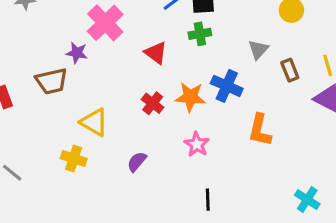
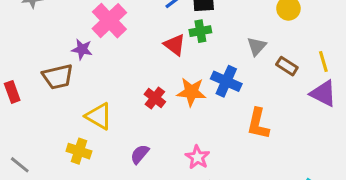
red triangle: (156, 53) -> (175, 45), moved
brown rectangle: (290, 70) -> (287, 66), turned -35
pink star: (197, 144) -> (197, 157), moved

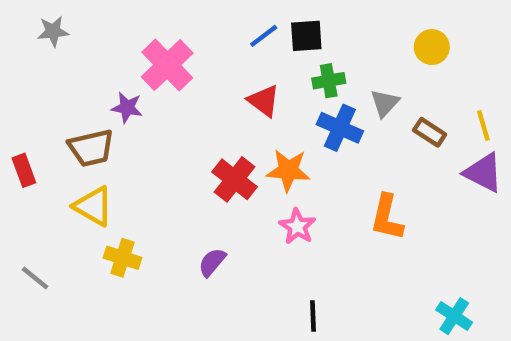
green cross: (200, 31) -> (329, 81), moved
blue cross: (226, 81) -> (340, 128), moved
red cross: (155, 98) -> (235, 179), size x1.4
yellow triangle: (99, 116) -> (93, 206), moved
pink star: (197, 157) -> (297, 226), moved

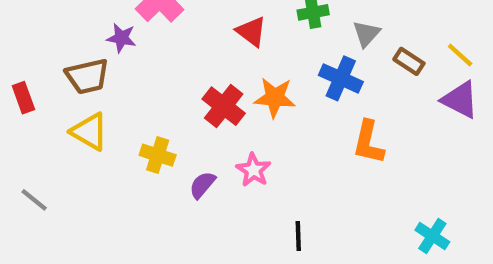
yellow line: (483, 126) -> (460, 55), turned -32
blue cross: (340, 128) -> (341, 78), moved
pink star: (297, 226) -> (253, 170), moved
yellow cross: (122, 258) -> (158, 155), moved

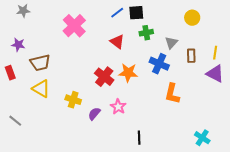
purple star: (121, 38) -> (18, 45), moved
yellow line: (460, 55) -> (215, 53), turned 56
brown rectangle: (409, 61) -> (191, 56), turned 56

